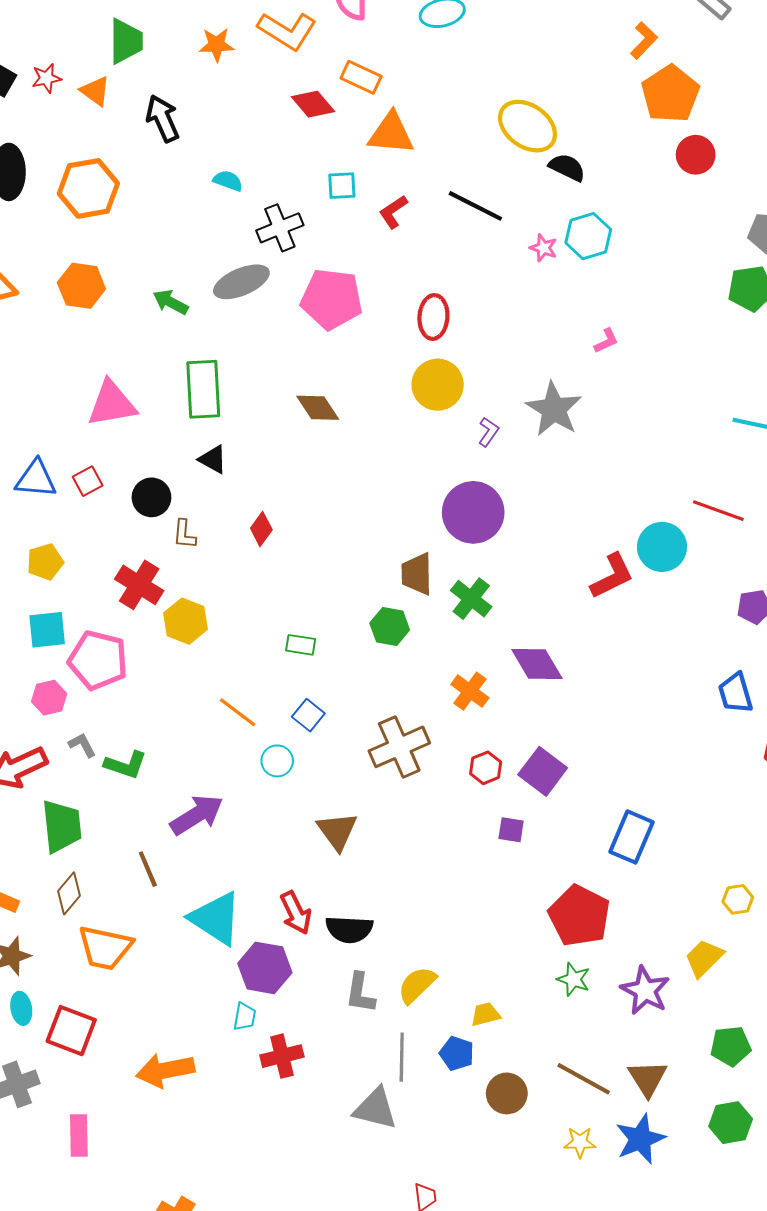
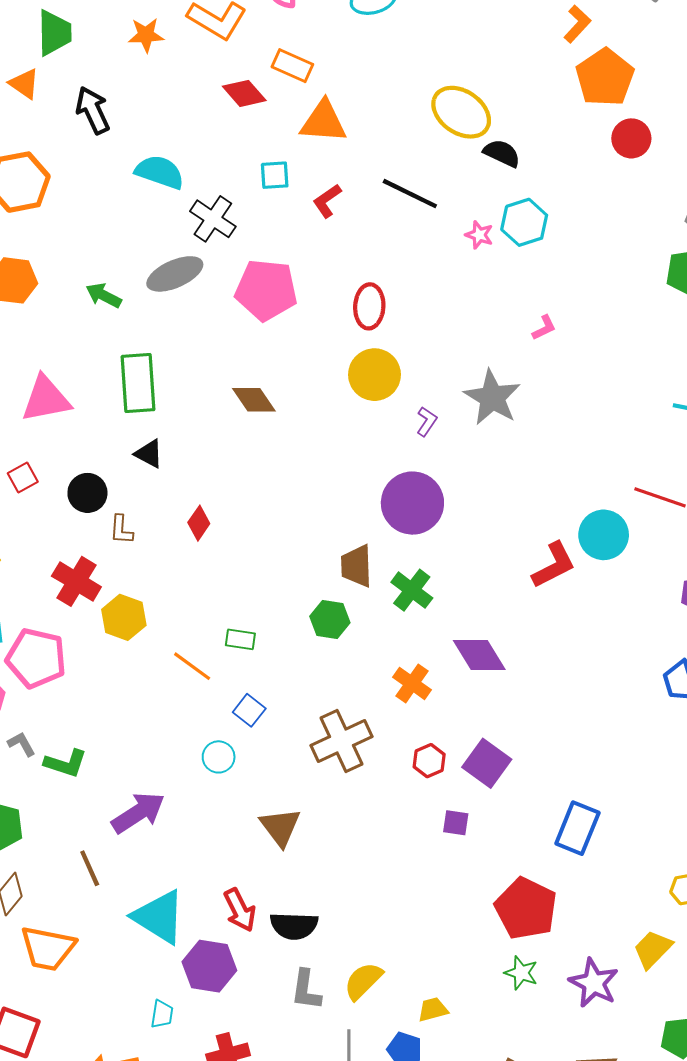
cyan semicircle: (228, 181) -> (160, 172), size x1.6
black cross: (280, 228) -> (213, 219), turned -33
orange line: (238, 712) -> (192, 666), moved
cyan trapezoid: (245, 1017) -> (162, 1014), moved

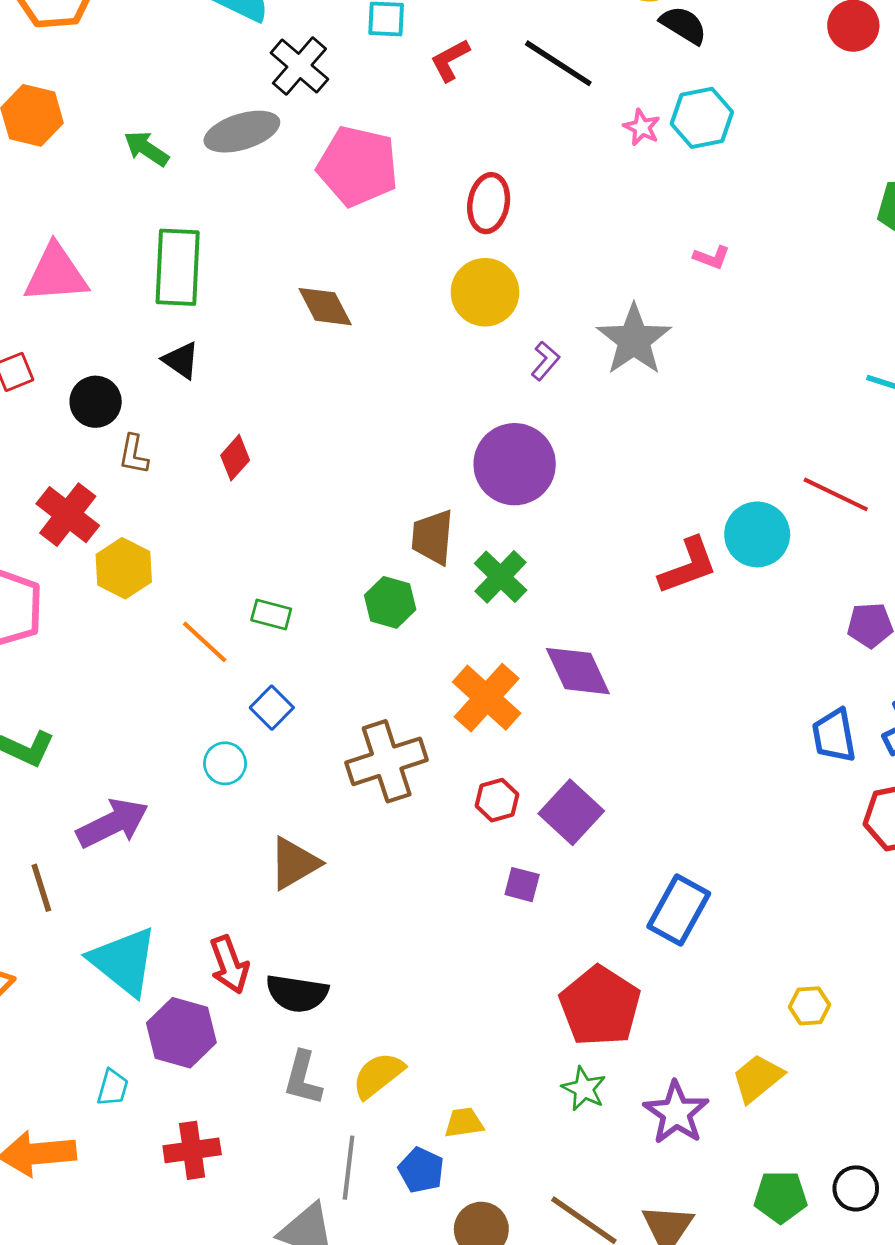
pink L-shape: (544, 328) -> (712, 257), turned 40
orange cross: (412, 683) -> (487, 698), size x1.4
brown triangle: (280, 827) -> (294, 863), turned 30

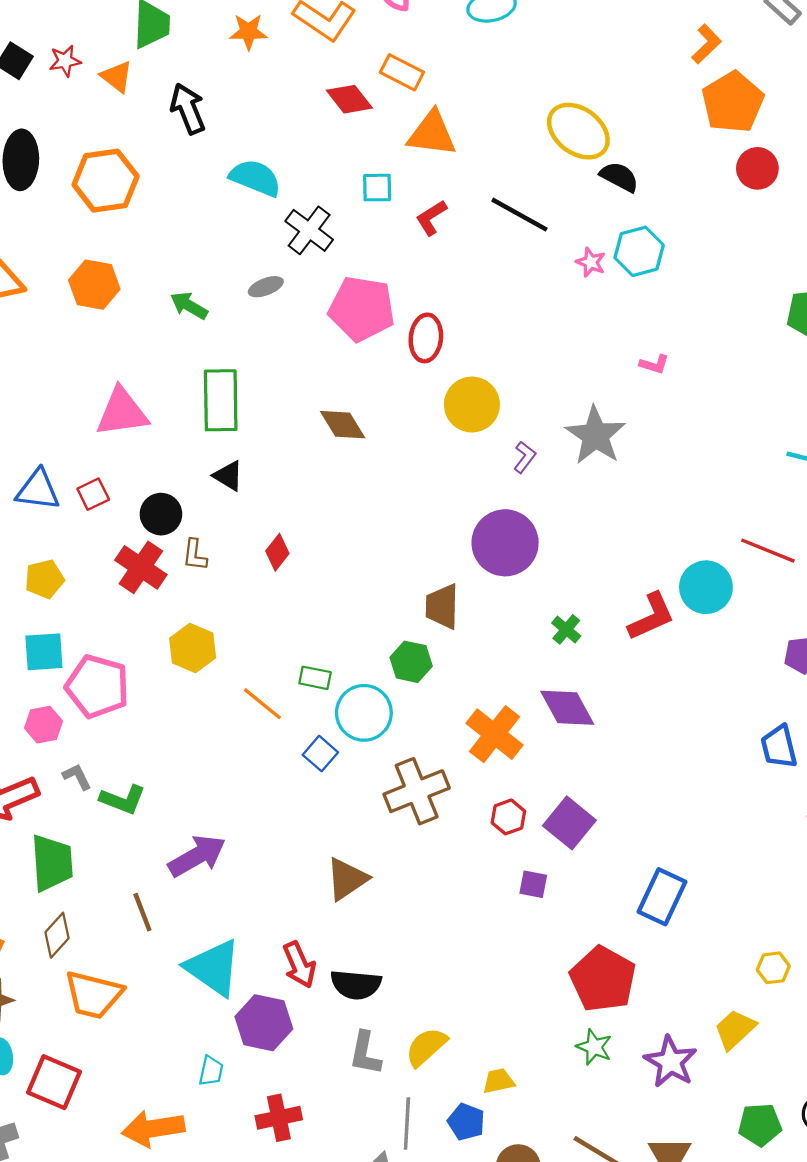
gray ellipse: (242, 132) -> (266, 287), size x0.6
red ellipse: (489, 203) -> (426, 338), moved
red cross: (68, 515) -> (141, 567), moved
green cross: (501, 577) -> (566, 629), moved, size x0.7
cyan circle: (225, 763) -> (364, 713), moved, size x1.6

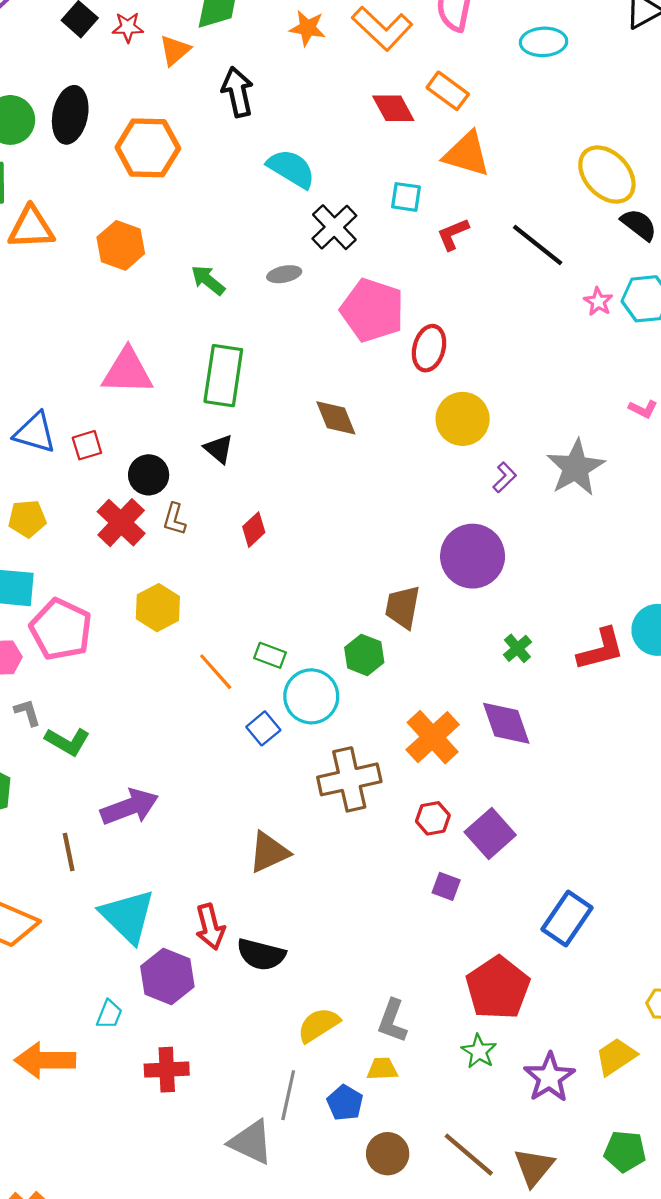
orange triangle: (117, 77) -> (175, 50), turned 32
gray L-shape: (365, 1053) -> (392, 1021), moved

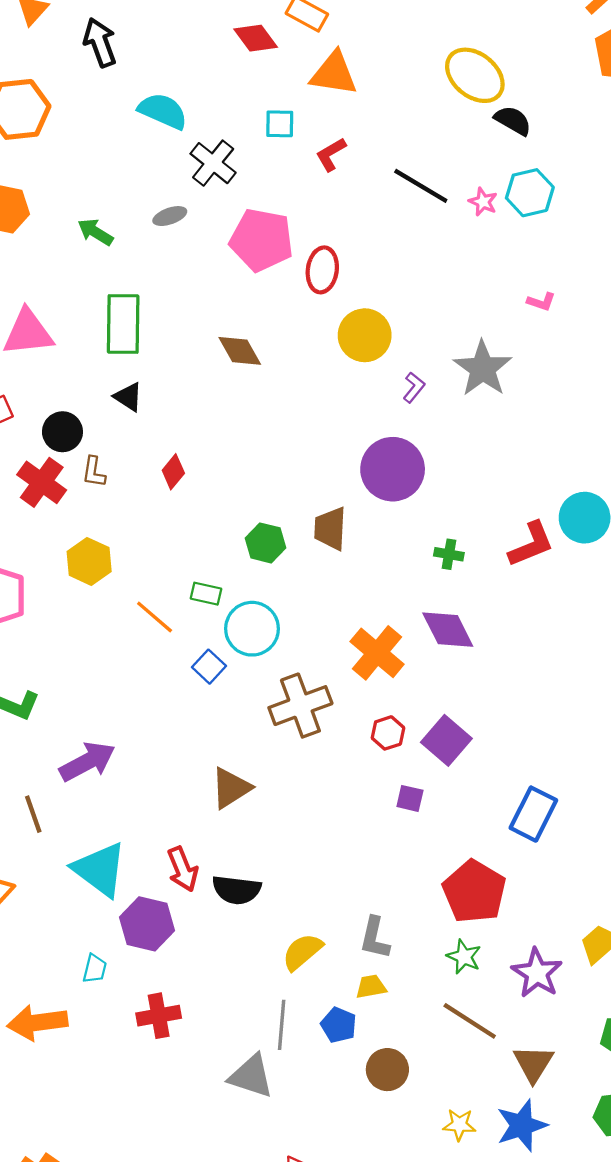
black line: (538, 245) -> (421, 186), moved
green cross: (517, 648) -> (449, 554), turned -32
green hexagon: (364, 655) -> (265, 543), moved
brown line: (469, 1155) -> (470, 1021), moved

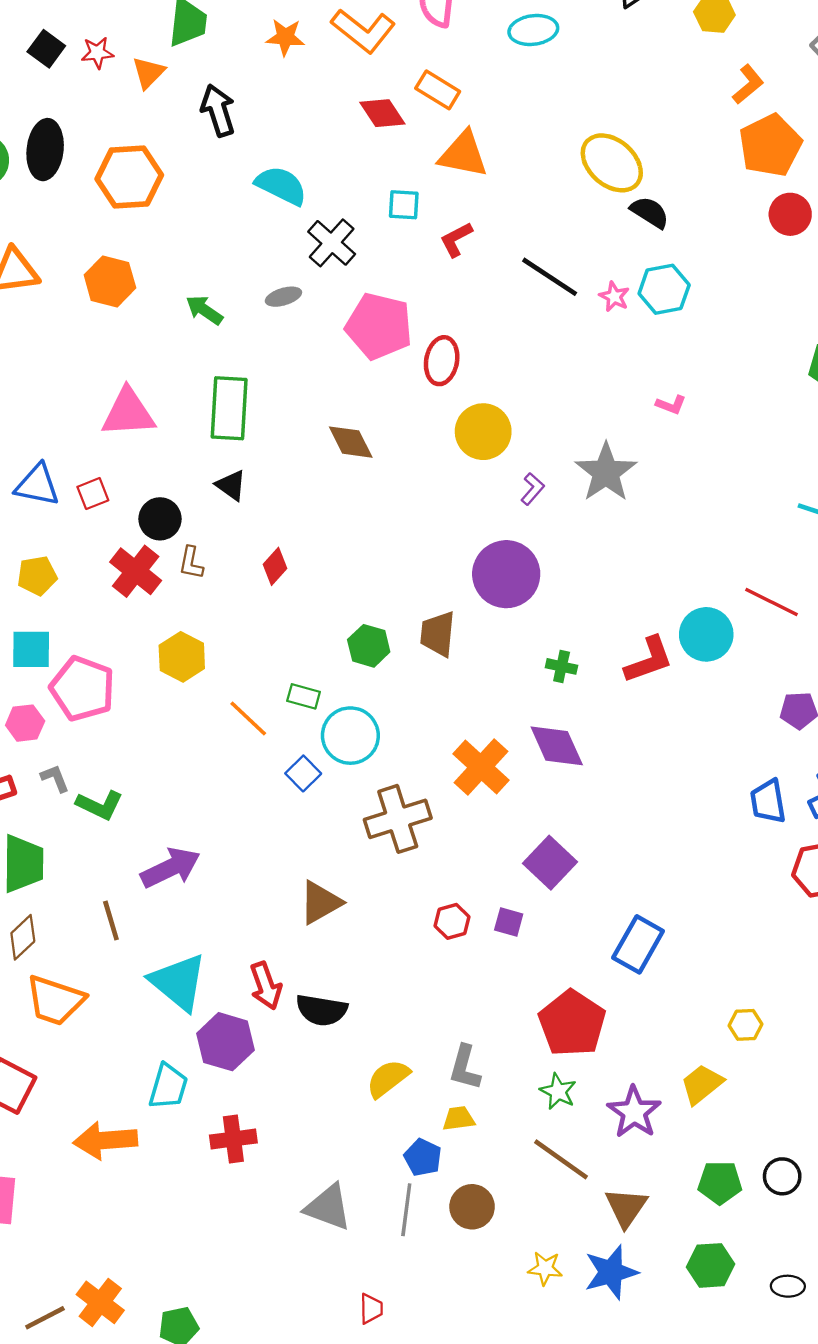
red hexagon: (388, 733) -> (452, 921), moved
cyan trapezoid: (95, 969) -> (168, 1086), size x1.5
gray line: (282, 1025) -> (406, 1210), moved

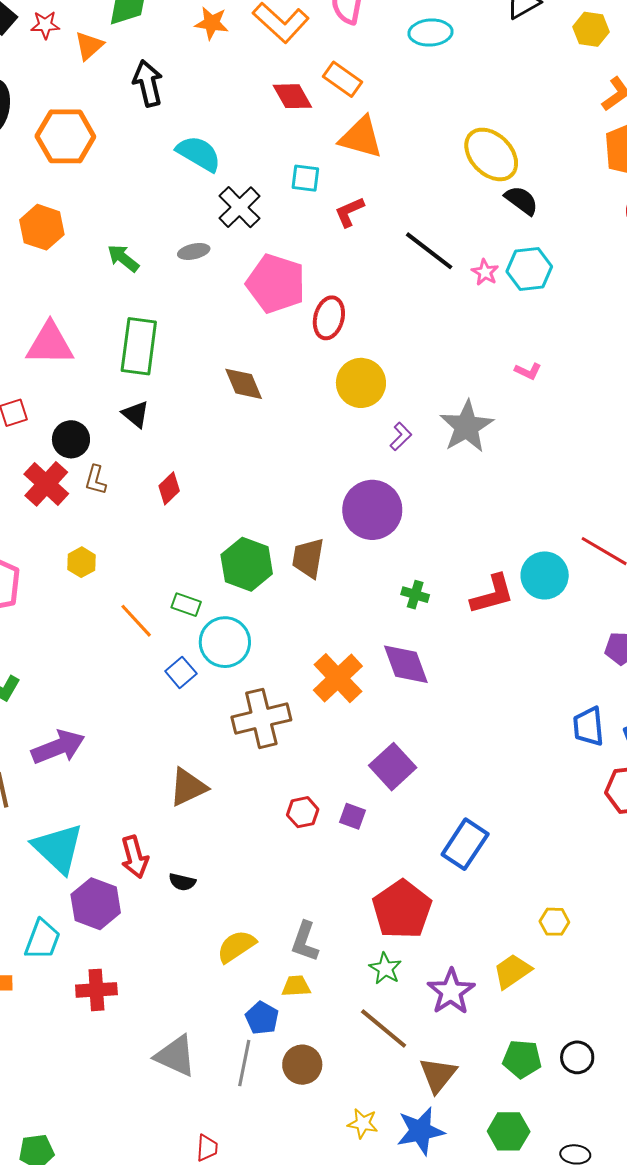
green hexagon: (369, 646) -> (247, 564), size x1.4
yellow hexagon: (182, 657) -> (82, 562), size x0.7
black semicircle: (322, 1010) -> (182, 882), size x0.6

